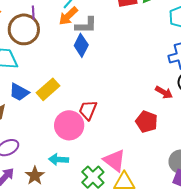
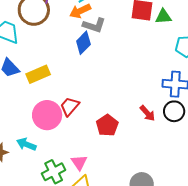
red pentagon: (147, 122) -> (107, 125), moved
pink triangle: (114, 160) -> (79, 163), size x0.7

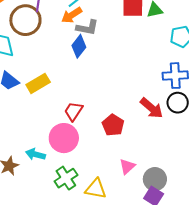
red arrow: (147, 113) -> (152, 108), size x1.4
pink circle: (47, 115) -> (64, 138), moved
pink triangle: (79, 163) -> (127, 166), moved, turned 30

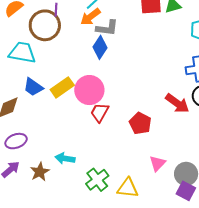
pink circle: (64, 138) -> (89, 90), moved

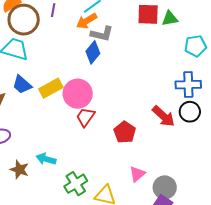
brown circle: (45, 25) -> (24, 20), moved
brown star: (40, 172) -> (19, 170), turned -30

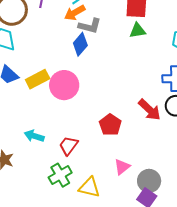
green triangle: (170, 18) -> (138, 31), moved
red trapezoid: (85, 117) -> (69, 146), moved
cyan arrow: (46, 159) -> (34, 136), moved

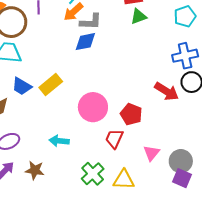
blue diamond: (80, 44) -> (85, 42), turned 50
pink circle: (64, 85) -> (93, 107), moved
red trapezoid: (69, 146) -> (114, 139), moved

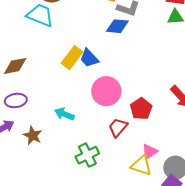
yellow rectangle: (51, 84) -> (72, 58), turned -30
blue trapezoid: (22, 86) -> (89, 58), moved
yellow triangle: (124, 180) -> (141, 165), moved

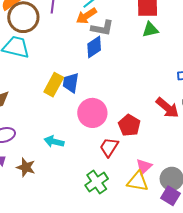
blue diamond: (117, 26) -> (94, 47), turned -30
blue trapezoid: (89, 58) -> (71, 83), turned 60
green cross: (87, 155) -> (97, 182), moved

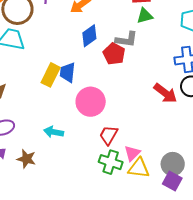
gray L-shape: (102, 28) -> (127, 39), moved
red pentagon: (129, 125) -> (114, 54), moved
pink triangle: (144, 166) -> (132, 153), moved
green cross: (97, 182) -> (111, 162), moved, turned -35

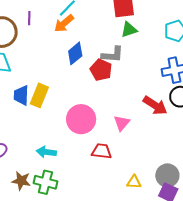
blue trapezoid: (68, 72) -> (21, 95), moved
red trapezoid: (109, 135) -> (102, 151), turned 70
pink triangle: (132, 153) -> (122, 123), moved
green cross: (111, 162) -> (45, 182), moved
yellow triangle: (139, 168) -> (134, 182), size x0.7

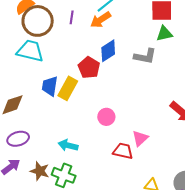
purple line: (29, 18) -> (72, 17), moved
red pentagon: (101, 70) -> (89, 68), moved
pink circle: (81, 119) -> (106, 117), size x0.6
pink triangle: (122, 123) -> (140, 138), moved

